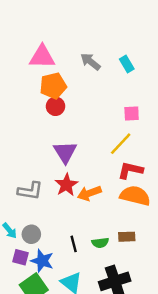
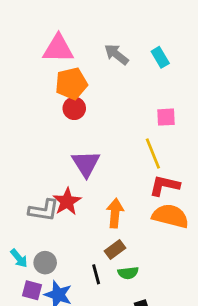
yellow line: (121, 144) -> (153, 153), turned -65
red star: (66, 185) -> (67, 201), moved
orange arrow: (89, 193) -> (115, 213), turned 115
brown rectangle: (127, 237) -> (115, 250), moved, turned -35

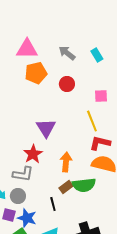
red circle: (74, 108) -> (67, 84), moved
gray L-shape: (44, 210) -> (23, 174), moved
green semicircle: (128, 273) -> (84, 185), moved, size x1.6

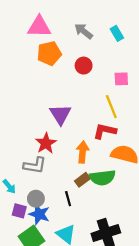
red L-shape: (100, 143) -> (105, 131), moved
gray circle: (18, 196) -> (36, 199), moved

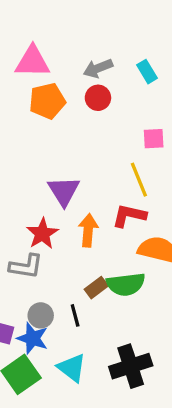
gray arrow: (84, 31) -> (98, 68), turned -60
red circle: (84, 66) -> (98, 98), moved
orange arrow: (82, 152) -> (88, 230), moved
gray circle: (36, 199) -> (41, 315), moved

